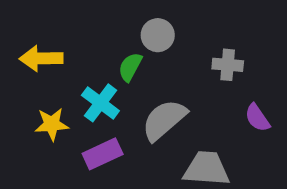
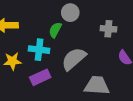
cyan cross: (100, 103) -> (39, 50), turned -30

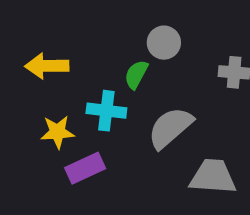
purple rectangle: (40, 77) -> (85, 168), moved

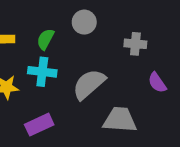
green semicircle: (136, 74) -> (45, 39), moved
purple rectangle: (85, 168) -> (39, 125), moved

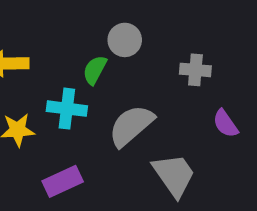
green semicircle: (45, 39) -> (95, 70), moved
gray trapezoid: (120, 120) -> (174, 175), turned 51

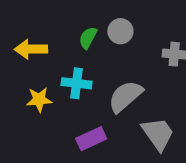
green semicircle: (95, 70) -> (88, 38), moved
purple rectangle: (63, 181) -> (91, 139), moved

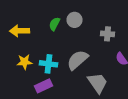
cyan cross: (77, 83) -> (48, 64), moved
purple rectangle: (91, 139) -> (44, 86), moved

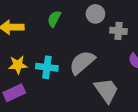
gray circle: (74, 20) -> (95, 14), moved
purple rectangle: (44, 86) -> (14, 93), moved

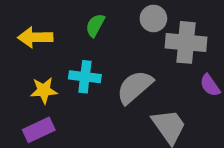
gray cross: (118, 31) -> (186, 42), size x1.6
cyan cross: (47, 67) -> (85, 77), moved

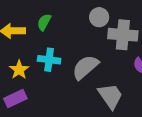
green semicircle: (95, 25) -> (44, 22), moved
yellow star: (44, 90) -> (19, 70), turned -30

